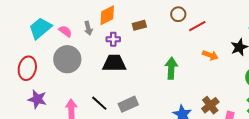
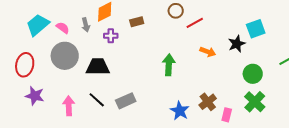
black trapezoid: (114, 63) -> (98, 67), moved

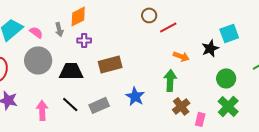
brown rectangle: (137, 22) -> (110, 64), moved, size x1.6
green arrow: (169, 65) -> (170, 80), moved
blue star: (180, 111) -> (135, 96), moved

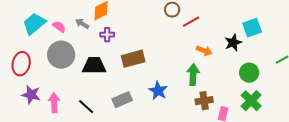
gray arrow: (59, 29) -> (82, 24), turned 136
black line: (70, 104) -> (86, 107), moved
brown cross: (181, 106) -> (204, 101), turned 30
pink arrow: (42, 110) -> (54, 103), moved

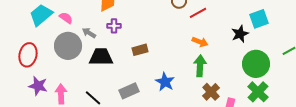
gray arrow: (82, 24) -> (89, 33), moved
orange arrow: (204, 51) -> (200, 42), moved
brown rectangle: (133, 59) -> (140, 50), size x0.7
green circle: (249, 73) -> (256, 64), size x1.4
brown cross: (204, 101) -> (211, 92), turned -36

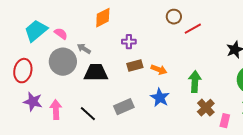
purple cross: (114, 26) -> (129, 42), moved
orange arrow: (200, 42) -> (159, 70), moved

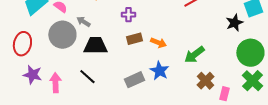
green arrow: (195, 82) -> (194, 55), turned -130
gray rectangle: (124, 107) -> (134, 80), moved
black line: (88, 114) -> (87, 77), moved

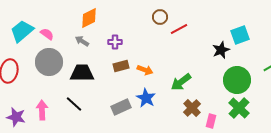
gray arrow: (83, 22) -> (82, 41), moved
purple star: (32, 75) -> (16, 117), moved

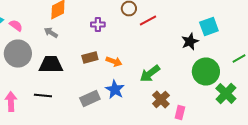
purple cross: (115, 42) -> (98, 24), moved
black line: (74, 104) -> (43, 96), turned -36
green cross: (239, 108) -> (226, 94), moved

